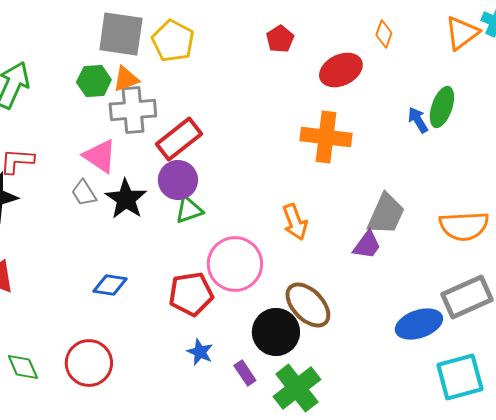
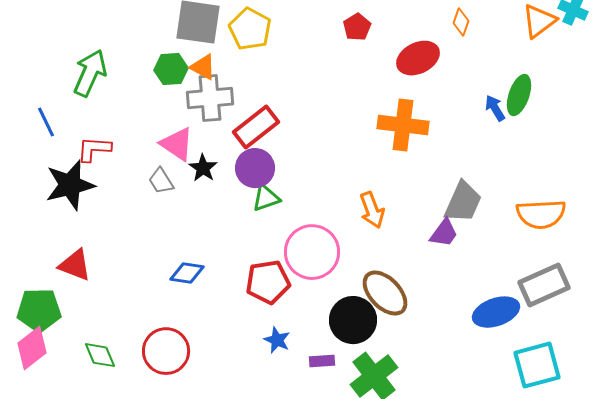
orange triangle: (126, 79) -> (203, 67), turned 48
black star: (126, 199) -> (203, 168), moved, size x0.7
purple rectangle: (245, 373) -> (322, 361), turned -60

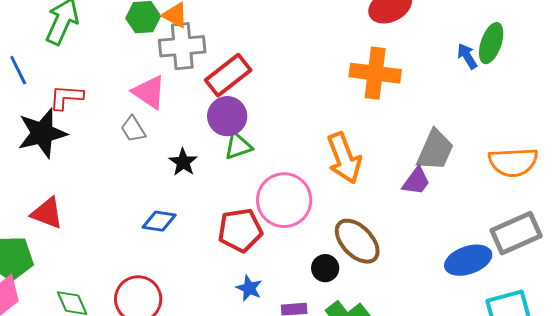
black star: (203, 168) -> (183, 162), moved
orange arrow: (372, 210) -> (344, 158), size x1.4
black circle: (353, 320) -> (325, 268), size x0.6

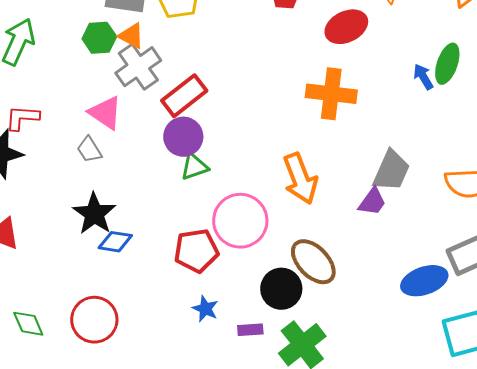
gray cross: (182, 46) -> (138, 67), turned -30
black star: (183, 162) -> (94, 214), moved, size x1.5
black circle: (325, 268) -> (281, 289), size x1.5

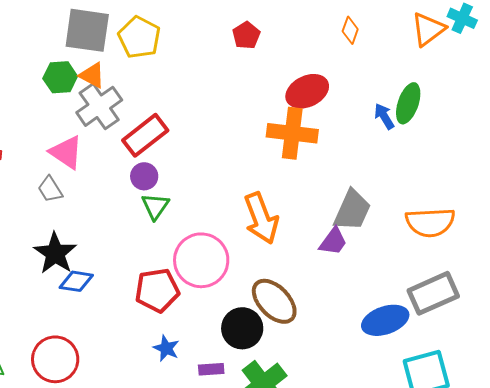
red ellipse: (346, 27) -> (307, 91), moved
purple circle: (183, 137) -> (144, 176), size x0.7
green triangle: (194, 167) -> (155, 206), turned -36

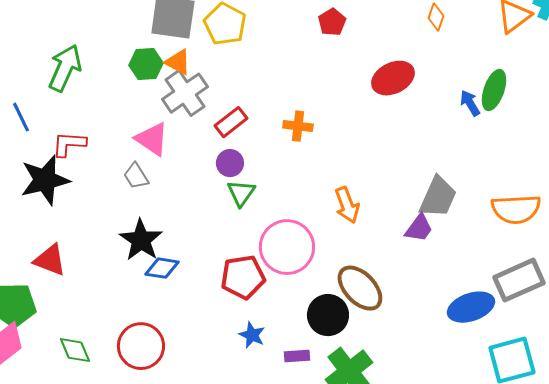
orange cross: (292, 133) -> (298, 126), moved, size x0.6
red rectangle: (145, 135) -> (231, 122), size x0.7
orange arrow: (261, 218) -> (347, 205), size x0.7

